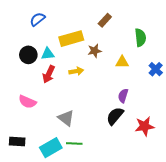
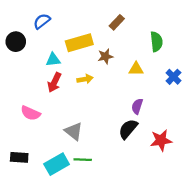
black circle: (28, 55) -> (16, 42), moved

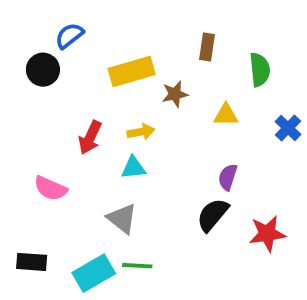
brown rectangle: (117, 22) -> (207, 47), moved, turned -35
black circle: (16, 42) -> (43, 70), moved
cyan triangle: (53, 60) -> (133, 168), moved

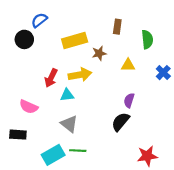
yellow arrow: (141, 132) -> (80, 75), size x1.5
cyan triangle: (133, 168) -> (67, 95), moved
red star: (267, 234) -> (147, 156), moved
black rectangle: (32, 262) -> (18, 135), moved

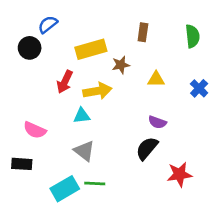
green semicircle: (147, 39) -> (193, 36), moved
red arrow: (51, 78) -> (65, 82), moved
purple semicircle: (129, 100) -> (157, 122), turned -88
red star: (147, 156) -> (179, 174), moved

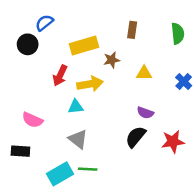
red star: (179, 174) -> (173, 142), moved

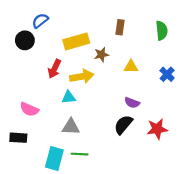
gray triangle: (78, 139) -> (71, 127), turned -36
cyan rectangle: (60, 174) -> (54, 158), turned -45

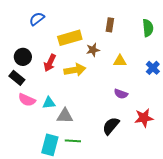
black circle: (25, 40) -> (23, 57), moved
cyan triangle: (69, 97) -> (49, 103), moved
black semicircle: (123, 125) -> (111, 126), moved
black rectangle: (18, 138) -> (17, 78), moved, turned 35

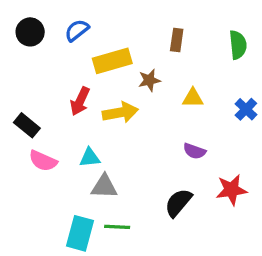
blue semicircle: (37, 19) -> (77, 30), moved
black circle: (23, 57) -> (30, 32), moved
cyan triangle: (49, 103) -> (90, 158), moved

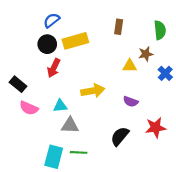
black circle: (30, 32) -> (47, 44), moved
brown star: (149, 80) -> (146, 54), moved
yellow arrow: (120, 112) -> (93, 91), moved

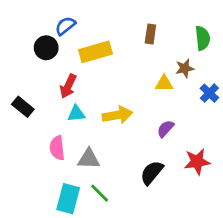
black circle: (47, 44) -> (46, 48), moved
purple semicircle: (131, 102) -> (165, 129), turned 112
cyan triangle: (60, 106) -> (76, 114), moved
pink semicircle: (29, 108) -> (57, 148), moved, turned 60
green line: (79, 152) -> (100, 193), turned 42

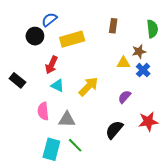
blue cross: (209, 93) -> (143, 70), moved
cyan triangle: (76, 114) -> (58, 85), turned 32
yellow arrow: (117, 115) -> (88, 86), turned -35

